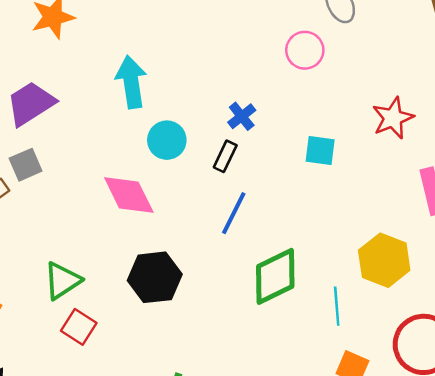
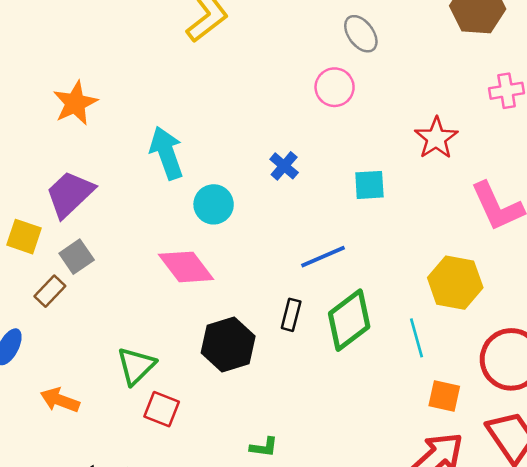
black rectangle: (225, 156) -> (291, 315), moved
blue line: (234, 213) -> (323, 257), moved, turned 51

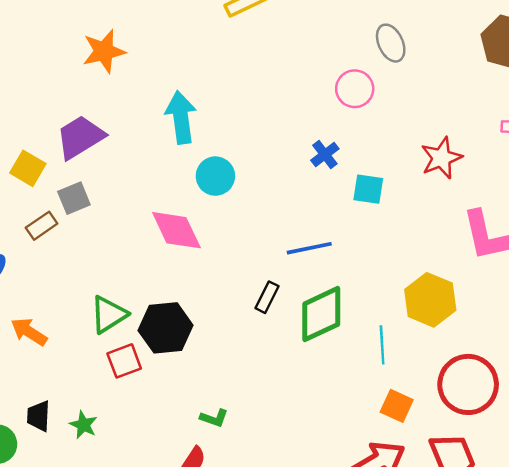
blue cross: (284, 166) -> (325, 155), moved
black hexagon: (228, 344) -> (166, 328), moved
red square: (162, 409) -> (124, 361), turned 36

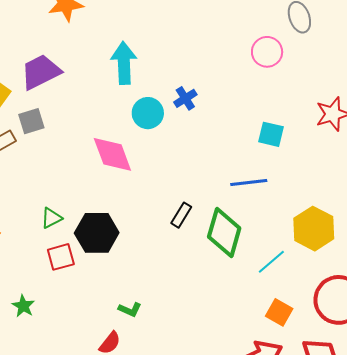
blue cross: (325, 155) -> (185, 98), moved
blue line: (309, 248) -> (249, 183), moved
green diamond: (321, 314) -> (224, 232), turned -54
green triangle: (109, 315) -> (51, 218), size x0.7
cyan line: (382, 345) -> (271, 262), turned 48

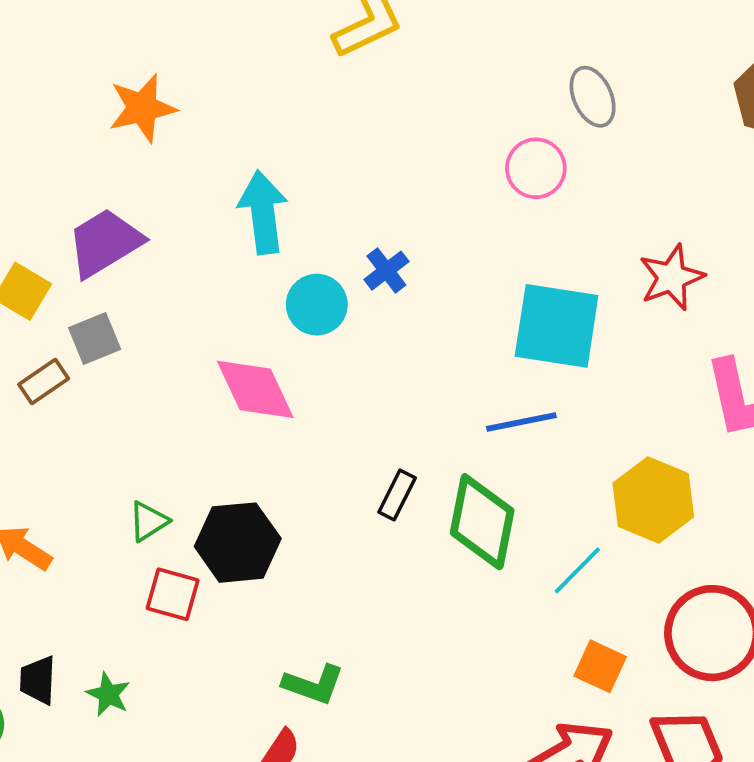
cyan square: (271, 134) -> (557, 326), size x1.8
red square: (61, 257) -> (173, 594), turned 36
green L-shape: (130, 310) -> (313, 684), size x1.4

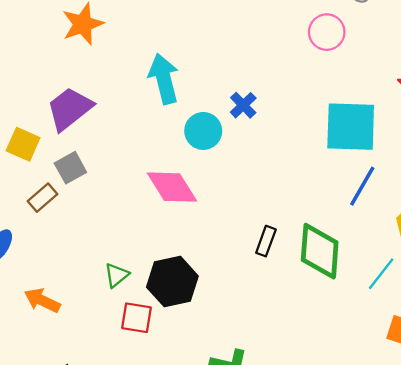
blue line: (521, 422) -> (362, 186), moved, turned -42

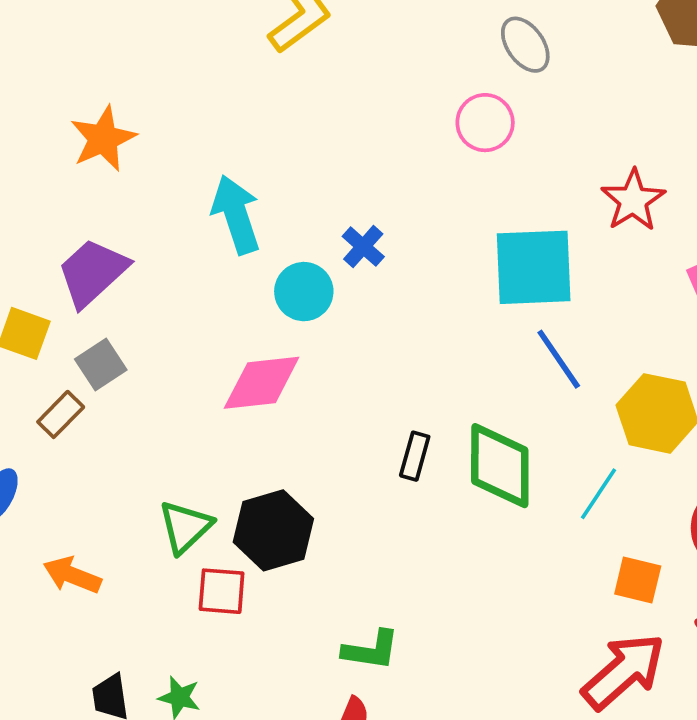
blue line: (362, 186) -> (559, 359), turned -60
pink diamond: (172, 187) -> (262, 383), turned -60
green triangle: (116, 275) -> (185, 527), size x1.4

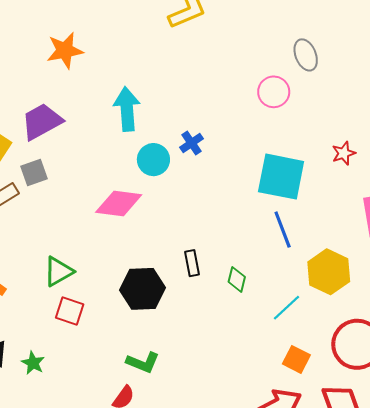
red star: (633, 200) -> (344, 153), size x0.7
black rectangle: (415, 456) -> (192, 263), turned -40
green diamond: (500, 466) -> (237, 279), size x0.5
black hexagon: (273, 530) -> (143, 289), moved

